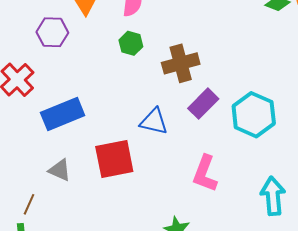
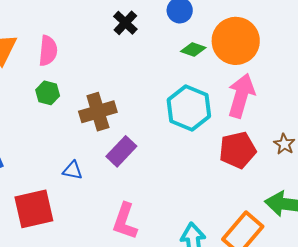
cyan hexagon: (254, 115) -> (189, 108), moved
blue triangle: (154, 121) -> (73, 170), size x0.7

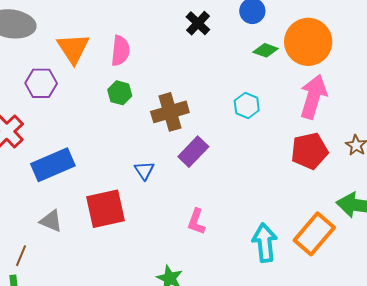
cyan hexagon: (189, 108) -> (247, 105), moved, size x0.6
blue triangle: (73, 170) -> (144, 170), turned 45
pink L-shape: (125, 221) -> (196, 222), size x0.7

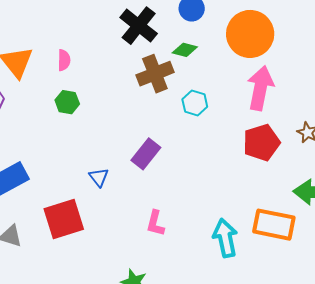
black cross: (198, 23) -> (139, 26), size x1.5
green diamond: (266, 50) -> (185, 50), moved
pink semicircle: (120, 51) -> (64, 60), size x0.7
brown cross: (170, 112) -> (155, 74), moved
orange rectangle: (314, 234) -> (274, 225), turned 66

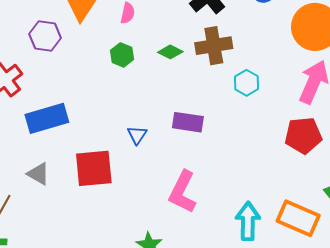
green diamond: (185, 50) -> (170, 52), moved
purple rectangle: (146, 154) -> (188, 122), turned 48
pink L-shape: (155, 223) -> (183, 192), size x1.6

